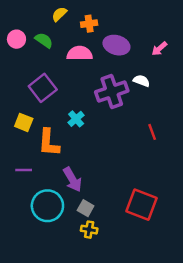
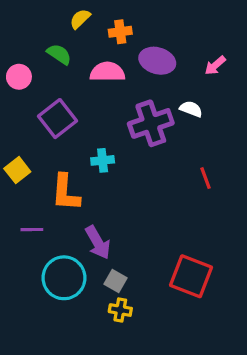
pink circle: (16, 39) -> (19, 77), moved
cyan cross: (76, 119) -> (103, 160), turned 35
yellow square: (24, 122) -> (17, 170), moved, turned 30

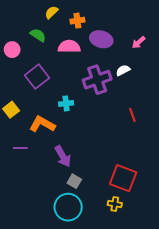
white semicircle: (191, 109) -> (123, 70), turned -48
orange L-shape: (66, 193) -> (42, 124), turned 115
cyan circle: (64, 278) -> (68, 207), moved
yellow cross: (120, 310) -> (115, 204), moved

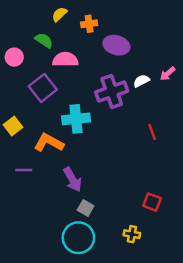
pink arrow: (139, 42) -> (168, 74), moved
pink semicircle: (69, 46) -> (65, 59), moved
cyan cross: (66, 103) -> (76, 119), size x1.6
red square: (123, 178) -> (152, 202), moved, size x0.6

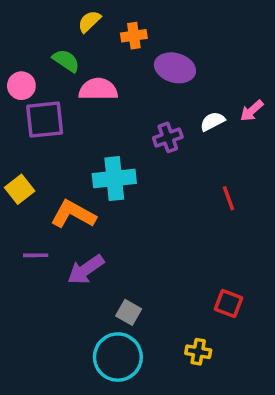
purple square: (43, 88) -> (45, 120), moved, turned 32
purple cross: (112, 92) -> (168, 137), size x0.6
purple arrow: (72, 179) -> (86, 270), moved, turned 85

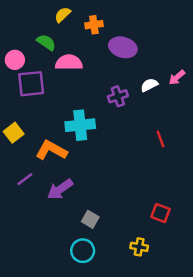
purple line: (36, 255) -> (25, 179), turned -36
cyan circle: (118, 357) -> (83, 251), size x0.7

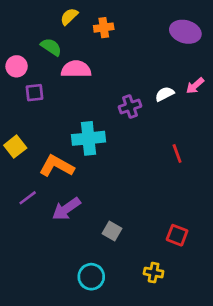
purple ellipse: (123, 47) -> (185, 32), moved
purple square: (31, 84) -> (35, 93), size x0.6
gray square: (90, 219) -> (112, 231), moved

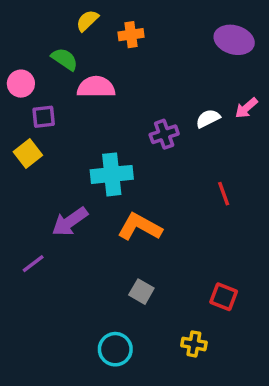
yellow square: (15, 147) -> (28, 153), moved
orange L-shape: (57, 166) -> (140, 227), moved
purple line: (28, 198) -> (33, 264), moved
purple arrow: (66, 209) -> (70, 222), moved

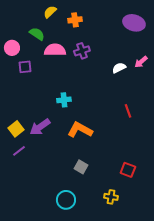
purple cross: (164, 134) -> (82, 51), moved
yellow square: (28, 153) -> (16, 129), moved
cyan cross: (112, 174) -> (64, 100), size x0.6

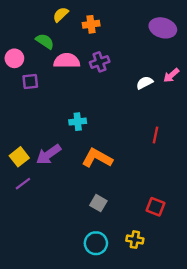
red line: (128, 111) -> (156, 135), turned 32
cyan circle: (66, 200) -> (96, 243), moved

